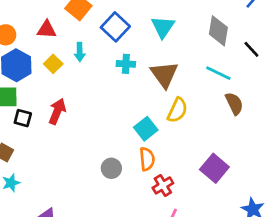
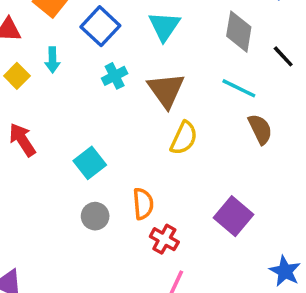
cyan cross: (126, 64) -> (115, 76), turned -30
red arrow: (57, 111) -> (22, 140), turned -55
cyan square: (146, 129) -> (90, 163), moved
red cross: (163, 185) -> (164, 239), turned -30

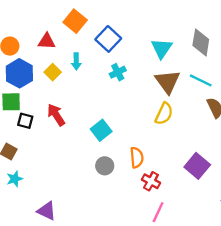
cyan triangle: (164, 26) -> (162, 48), moved
brown triangle: (166, 90) -> (168, 82), moved

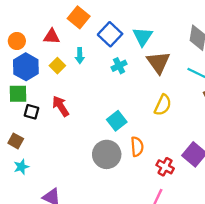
cyan triangle: (162, 48) -> (143, 37), moved
brown triangle: (168, 82) -> (158, 62), moved
cyan square: (101, 130) -> (117, 121), moved
gray circle: (105, 166) -> (107, 154), size x1.6
red cross: (151, 181) -> (165, 167), moved

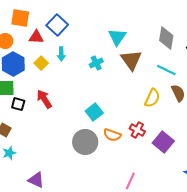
orange square: (79, 17) -> (20, 18), moved, turned -30
blue square: (110, 34) -> (57, 25), moved
yellow semicircle: (163, 105) -> (152, 98), moved
orange semicircle: (137, 147) -> (112, 135), turned 114
red cross: (165, 167) -> (137, 130), moved

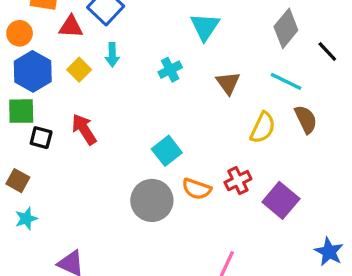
gray diamond: (166, 38) -> (286, 28), turned 30
brown triangle: (131, 60) -> (228, 83), moved, size x0.7
red cross: (137, 130) -> (238, 181), turned 35

